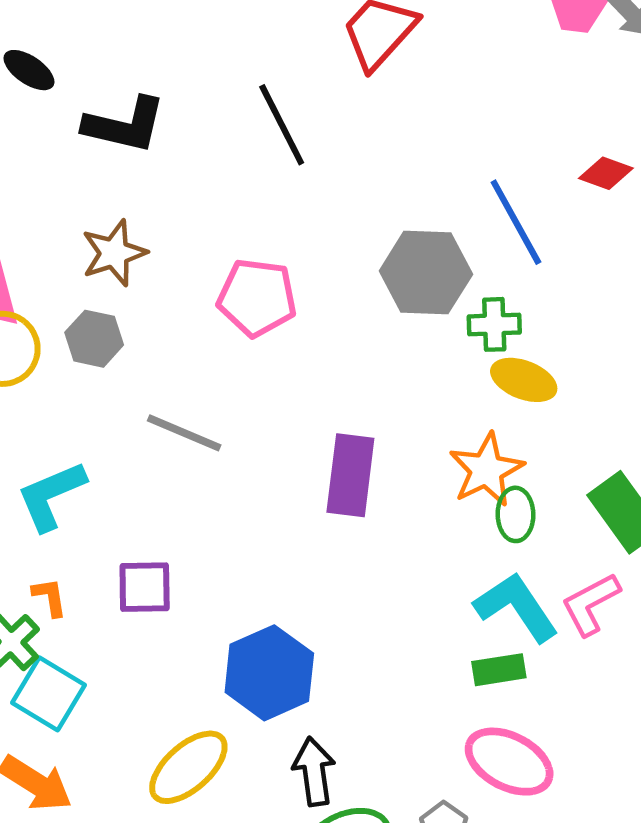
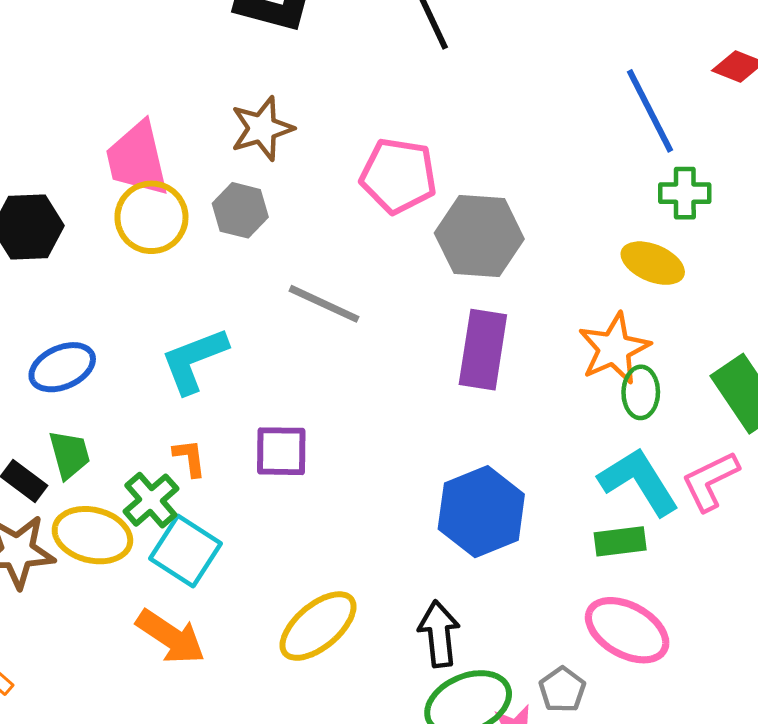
gray hexagon: (426, 273) -> (479, 236), moved
green cross: (494, 324) -> (685, 193), moved
blue hexagon: (269, 673) -> (481, 512), moved

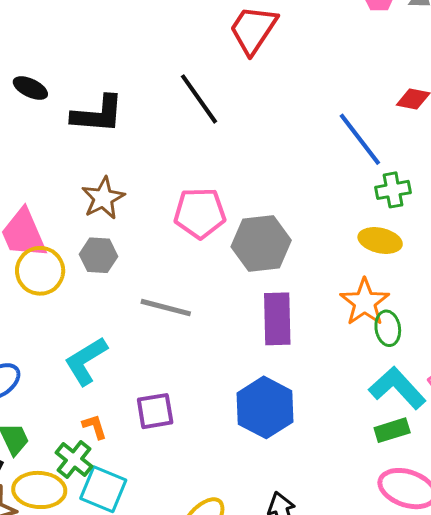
blue hexagon: (481, 512) -> (265, 407), moved

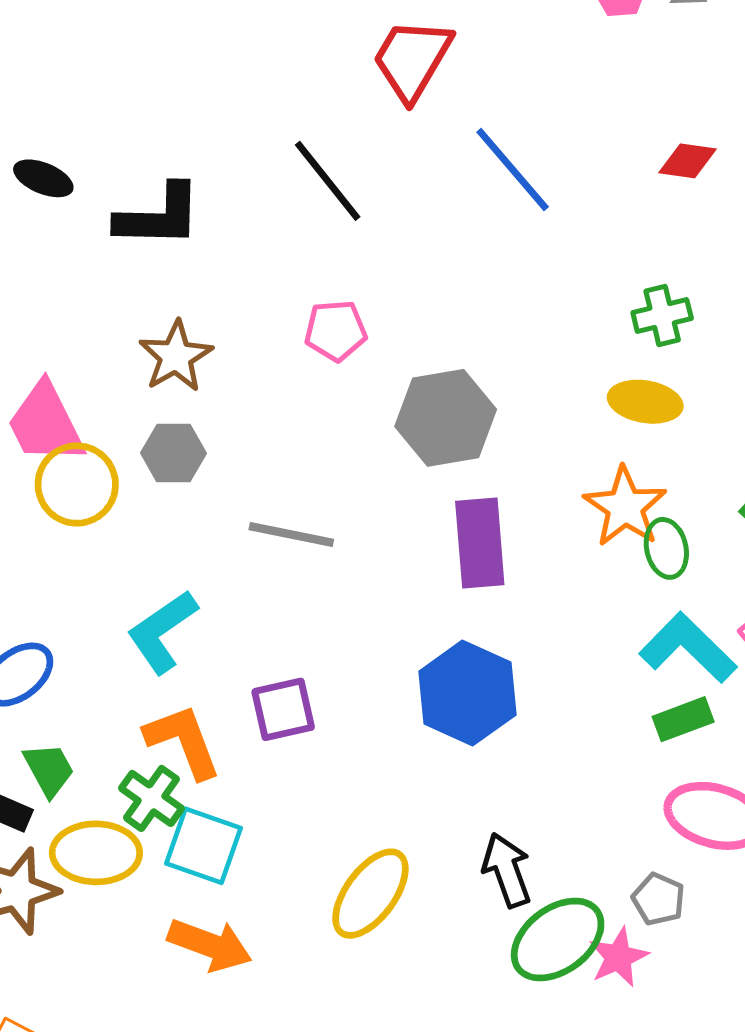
blue line: (360, 139) -> (513, 170), moved
pink pentagon: (200, 213) -> (336, 331), moved, size x0.7
orange L-shape: (95, 427) -> (183, 741), size x1.8

